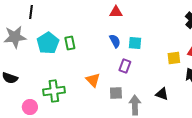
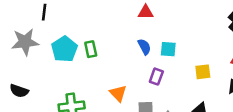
yellow square: (174, 58) -> (203, 72), moved

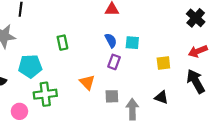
cyan pentagon: (64, 49) -> (30, 66), moved, turned 30
purple rectangle: (156, 77) -> (114, 62), moved

